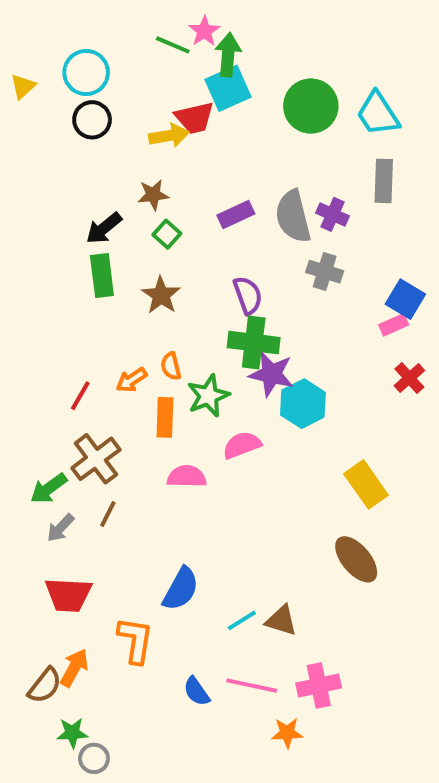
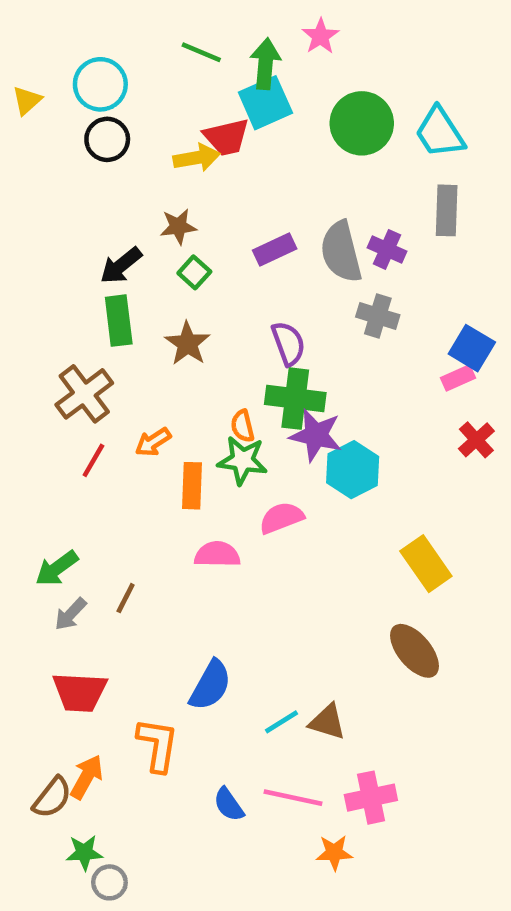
pink star: (204, 31) -> (320, 36), moved
orange semicircle: (171, 366) -> (242, 426), moved
green star: (208, 396) -> (242, 460), turned 30
brown cross: (96, 459) -> (84, 394), moved

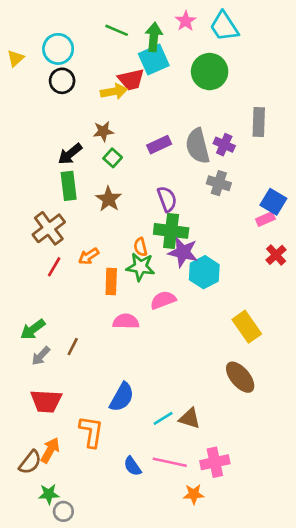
cyan trapezoid: (440, 132) -> (224, 26), moved

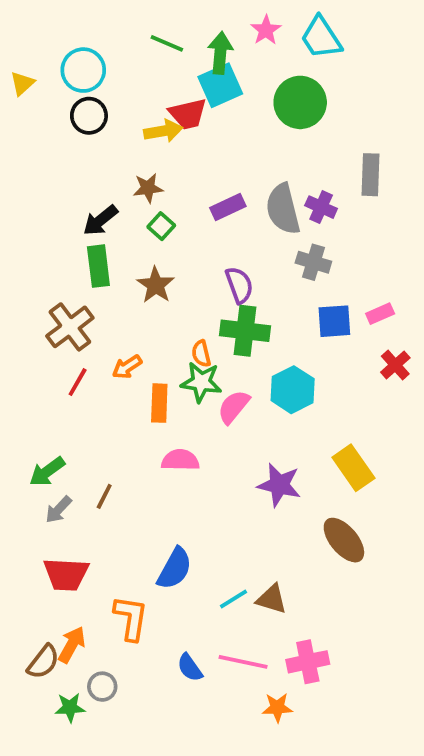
blue square: (273, 202) -> (334, 321), moved, turned -35
purple star: (183, 252) -> (279, 485), moved
pink semicircle: (163, 300) -> (234, 407), moved, turned -30
gray circle: (63, 511) -> (102, 687), moved

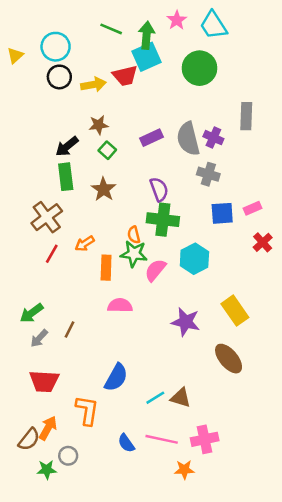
yellow arrow: (163, 131) -> (93, 85), moved

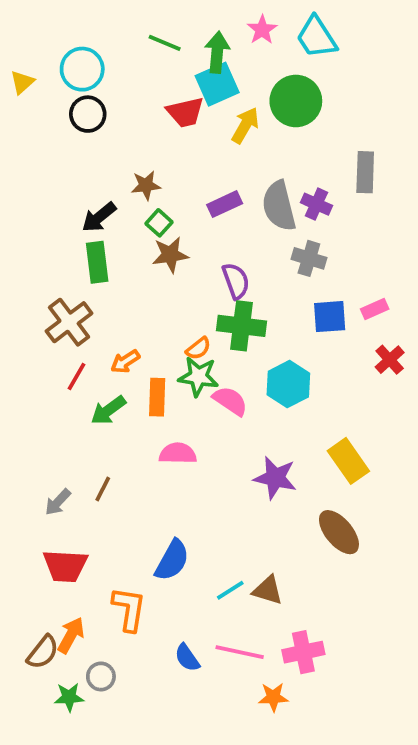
yellow arrow: (93, 85) -> (245, 125), moved, turned -50
brown star: (104, 189) -> (170, 255), moved, turned 30
orange semicircle: (134, 235) -> (198, 348), turned -114
pink semicircle: (155, 270) -> (230, 401), turned 85
green arrow: (32, 313) -> (108, 410), moved

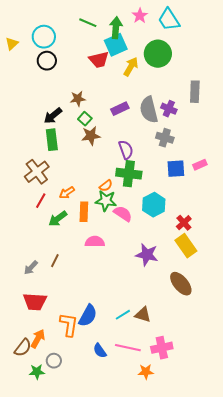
red cross: (390, 360) -> (184, 223), moved
blue semicircle: (172, 560) -> (88, 316), moved

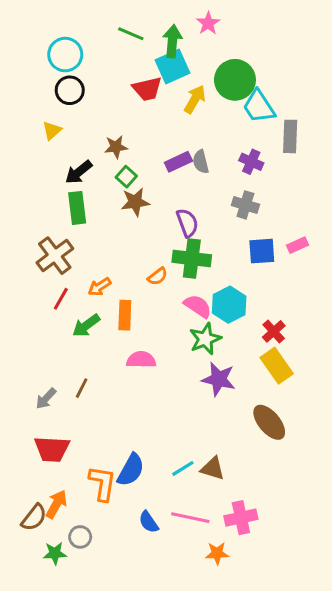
cyan trapezoid: (169, 20) -> (259, 107), moved
yellow triangle: (12, 44) -> (52, 130), moved
gray semicircle: (149, 110) -> (201, 162), moved, size x0.6
green star: (106, 201) -> (205, 339), moved, turned -30
pink semicircle: (123, 214) -> (198, 306), moved

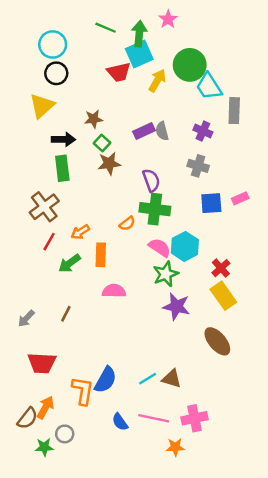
yellow triangle: (52, 130) -> (42, 106), size x1.6
black arrow: (79, 172) -> (63, 139), turned -140
gray arrow: (46, 398) -> (26, 319), moved

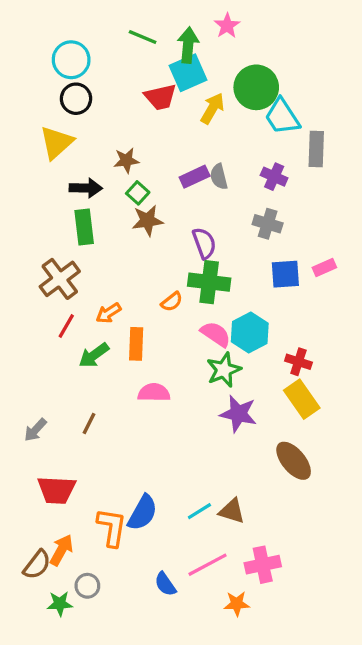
red cross: (221, 268) -> (298, 362), turned -30
pink line: (154, 418) -> (208, 565), turned -40
blue semicircle: (120, 422) -> (165, 584), moved

